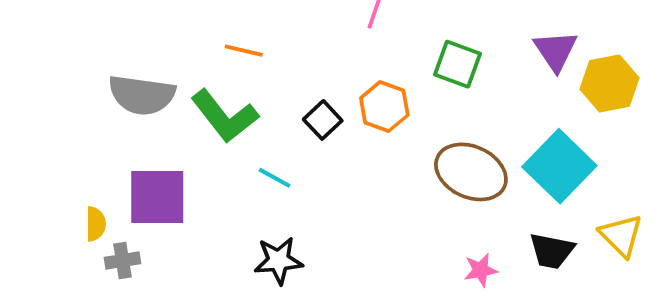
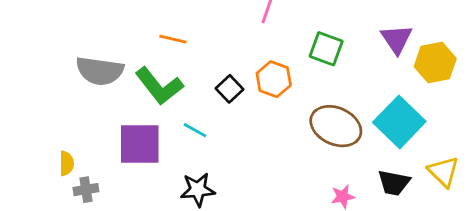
purple square: (157, 197) -> (140, 144), moved

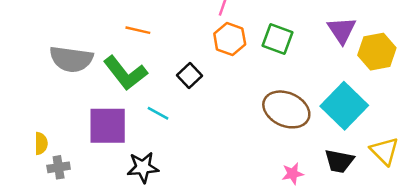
orange hexagon: (274, 79) -> (230, 39), moved
black star: (198, 190) -> (143, 167), moved

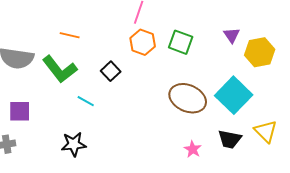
purple triangle: (342, 30) -> (232, 35), size x0.7
purple square: (108, 126) -> (20, 111), moved, size x0.7
pink star: (293, 174) -> (193, 149), turned -30

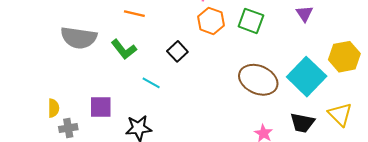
yellow hexagon: (260, 52) -> (344, 57), moved
green L-shape: (60, 69) -> (124, 49), size x0.7
purple square: (20, 111) -> (101, 107), moved

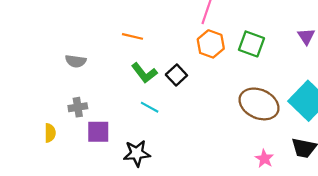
gray semicircle: (79, 38) -> (76, 61), size x0.6
green L-shape: (124, 49) -> (144, 73), moved
gray cross: (68, 128) -> (78, 107), moved

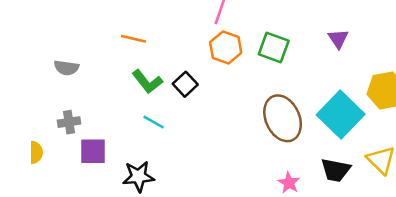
brown ellipse: (259, 104) -> (283, 118), turned 42

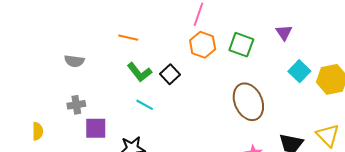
purple triangle: (338, 39) -> (284, 33), moved
cyan square: (341, 115) -> (299, 71), moved, size x0.6
yellow semicircle: (36, 152) -> (38, 131), moved

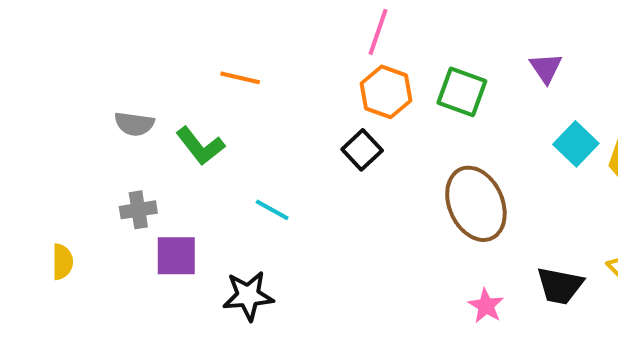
green L-shape: (139, 72) -> (200, 146), moved
black square: (170, 74) -> (362, 150), moved

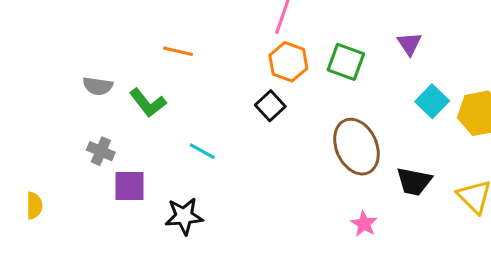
gray cross: (138, 210) -> (101, 151), turned 32
yellow semicircle: (62, 262) -> (34, 206), moved
black trapezoid: (560, 286) -> (414, 181), moved

